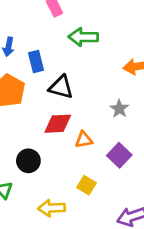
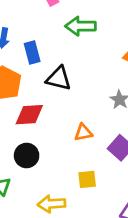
red diamond: (58, 124) -> (29, 115), moved
yellow square: (86, 185) -> (87, 179), turned -36

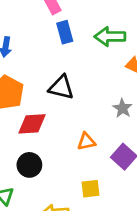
green arrow: (81, 26) -> (110, 36), moved
blue rectangle: (32, 53) -> (65, 32), moved

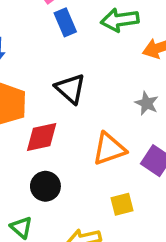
black triangle: (61, 87) -> (70, 89), turned 36
orange triangle: (86, 142) -> (109, 149), size x1.5

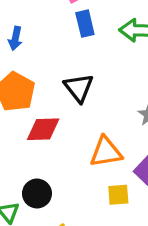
black circle: (45, 186) -> (37, 194), moved
yellow square: (122, 204) -> (118, 195), moved

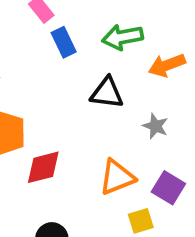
black triangle: (79, 88) -> (107, 93), moved, turned -32

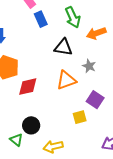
green arrow: (123, 37) -> (73, 17), turned -105
orange triangle: (117, 177) -> (66, 80), moved

